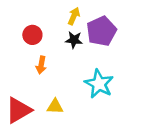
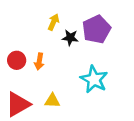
yellow arrow: (74, 16) -> (54, 22), moved
red circle: (32, 35) -> (17, 60), moved

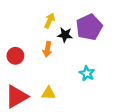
orange arrow: (39, 61) -> (47, 49), moved
cyan star: (94, 79) -> (87, 73), size x0.6

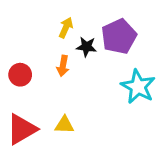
cyan star: (87, 73) -> (138, 87), moved, size x1.6

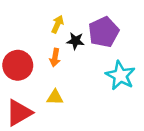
red circle: (20, 75) -> (18, 65), size x1.5
yellow triangle: (64, 125) -> (55, 97), moved

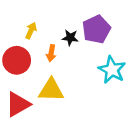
yellow arrow: (57, 24) -> (31, 31), moved
yellow triangle: (55, 97) -> (51, 90), size x1.6

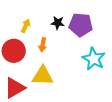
purple pentagon: (96, 29) -> (81, 25), turned 30
black star: (70, 38) -> (58, 23), moved

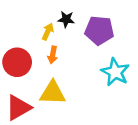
black star: (58, 23) -> (66, 19), moved
yellow arrow: (26, 26) -> (48, 32), moved

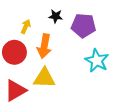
yellow arrow: (48, 32) -> (26, 27), moved
orange arrow: (53, 55) -> (44, 46), size x1.6

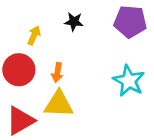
purple pentagon: (83, 26) -> (130, 22), moved
orange arrow: (44, 46) -> (57, 72), moved, size x0.6

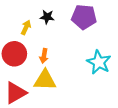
black star: (74, 22) -> (47, 17), moved
purple pentagon: (130, 22) -> (84, 17), moved

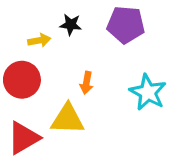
yellow arrow: (26, 27) -> (39, 40), turned 56
orange arrow: (44, 56) -> (86, 83), moved

